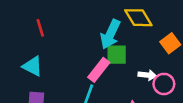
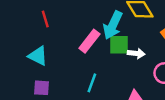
pink rectangle: (99, 70) -> (89, 41), moved
white arrow: (147, 75) -> (136, 53), moved

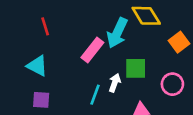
green square: (119, 45) -> (136, 68), moved
white arrow: (136, 53) -> (115, 83), moved, turned -77

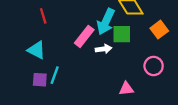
green square: (136, 68) -> (122, 34), moved
white arrow: (115, 83) -> (104, 49), moved, turned 63
cyan line: (95, 95) -> (55, 75), moved

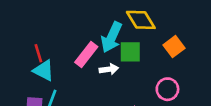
red line: (43, 16) -> (38, 53), moved
cyan triangle: (36, 50) -> (44, 71), moved

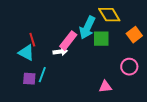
white arrow: (109, 69) -> (60, 52), moved
cyan triangle: (44, 71) -> (26, 53), moved

